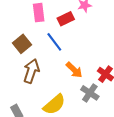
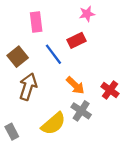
red rectangle: (66, 19) -> (77, 40), moved
gray cross: (90, 93) -> (81, 111), moved

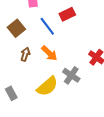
orange arrow: (75, 85) -> (49, 53), moved
brown arrow: (28, 87) -> (25, 54), size x0.6

